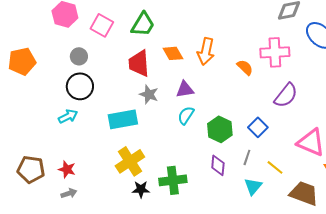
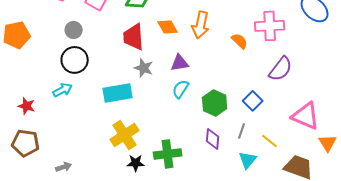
red star: (67, 169) -> (27, 106), moved

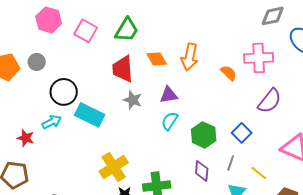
gray circle: (74, 30) -> (37, 62), moved
cyan rectangle: (118, 93) -> (90, 115), moved, turned 36
red star: (27, 106) -> (26, 138), moved

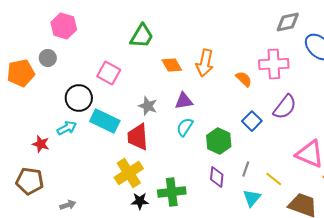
pink square: (86, 31) -> (109, 73), moved
gray circle: (37, 62) -> (48, 58), moved
red trapezoid: (123, 69) -> (138, 137), moved
blue square: (242, 133) -> (252, 121), moved

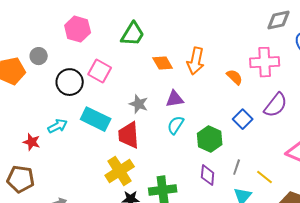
pink hexagon: (64, 26) -> (78, 29), moved
black circle: (79, 98) -> (70, 82), moved

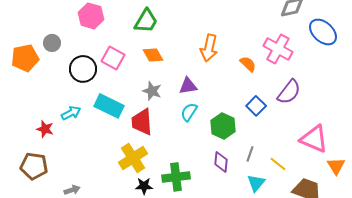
pink cross: (265, 62) -> (278, 49), turned 32
orange diamond: (163, 63) -> (153, 55), moved

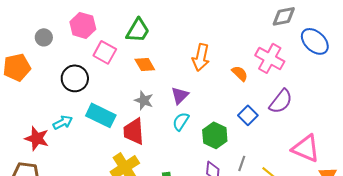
gray circle: (52, 43) -> (44, 37), moved
pink square: (113, 58) -> (105, 52), moved
purple triangle: (188, 86) -> (180, 95), turned -36
red star: (45, 129) -> (37, 138), size x1.4

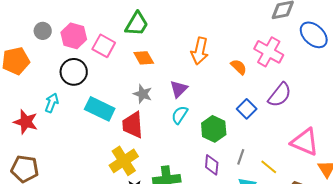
pink hexagon: (83, 25) -> (74, 36), moved
cyan arrow: (63, 122) -> (52, 103), moved, turned -42
red star: (37, 138) -> (26, 122), moved

